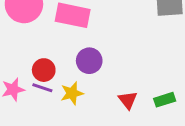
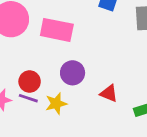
red triangle: (128, 100) -> (109, 93), moved, turned -30

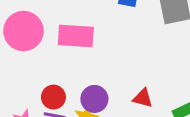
purple circle: (73, 73) -> (94, 99), moved

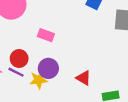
pink rectangle: (76, 36) -> (46, 35), moved, size x0.6

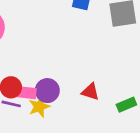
pink rectangle: (46, 35) -> (27, 93), moved

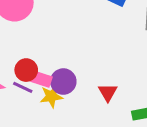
red triangle: (90, 92) -> (108, 92), turned 30

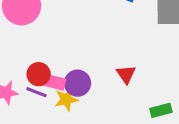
red triangle: (108, 92) -> (126, 74), moved

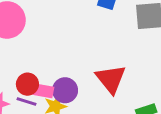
red triangle: (126, 74) -> (111, 79), size x1.6

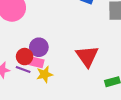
purple circle: (65, 90) -> (39, 47), moved

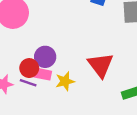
yellow star: (45, 74) -> (65, 81), moved

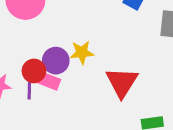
yellow star: (65, 81) -> (82, 52), moved
purple line: (28, 83) -> (29, 89), turned 63

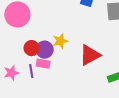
red circle: (34, 71) -> (32, 48), moved
red triangle: (122, 82) -> (90, 55), turned 40

